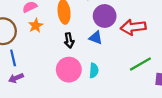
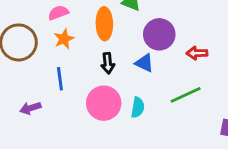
red arrow: (133, 27) -> (197, 53), size x0.6
blue line: (13, 58) -> (60, 79), moved
green line: (140, 64) -> (186, 95), moved

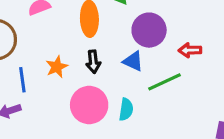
orange star: (64, 39) -> (57, 67), moved
blue line: (60, 79) -> (22, 80), moved
green line: (186, 95) -> (165, 82), moved

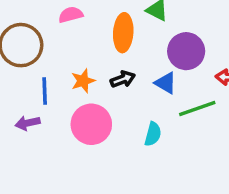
black arrow: (93, 62) -> (123, 79), turned -110
pink circle: (89, 105) -> (91, 124), moved

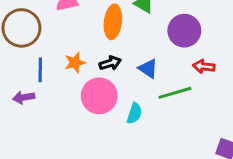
purple circle: (186, 51) -> (184, 31), moved
pink circle: (91, 124) -> (99, 96), moved

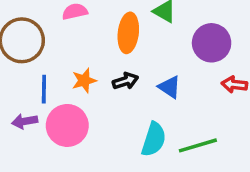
green line: (175, 93) -> (198, 145), moved
pink circle: (99, 96) -> (67, 125), moved
cyan semicircle: (134, 113) -> (154, 139), size x1.4

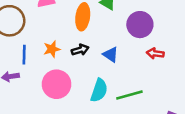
pink circle: (67, 125) -> (57, 84), moved

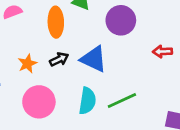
red arrow: (155, 53) -> (162, 51), moved
blue triangle: (111, 55) -> (94, 59), size x1.5

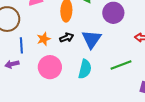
blue triangle: (94, 59) -> (92, 39), turned 35
green line: (122, 101) -> (121, 65), moved

